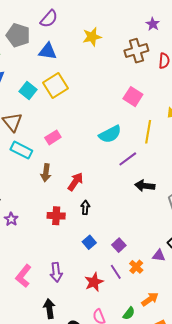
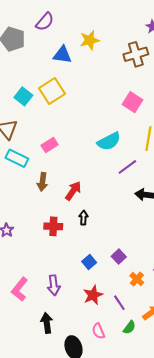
blue triangle: (48, 51) -> (62, 55), moved
blue square: (89, 242) -> (89, 262), moved
purple line: (116, 272) -> (119, 303), moved

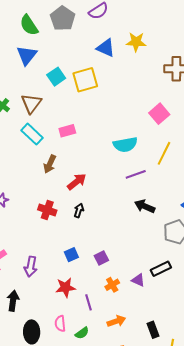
green semicircle: (129, 327) -> (82, 333), moved

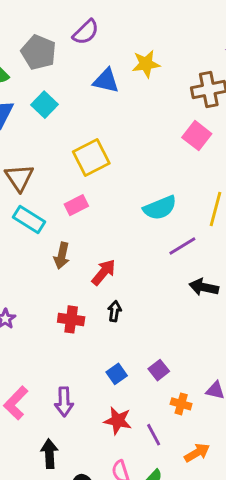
cyan square: (56, 77) -> (44, 105), moved
yellow square: (85, 80) -> (91, 158), moved
pink square: (159, 114) -> (197, 136), moved
orange cross: (112, 285) -> (181, 404), turned -32
red star: (65, 287) -> (118, 421), turned 30

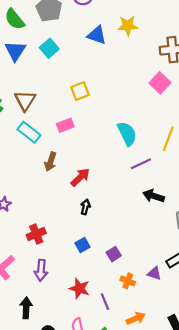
yellow square: (91, 158) -> (80, 91), size x0.7
cyan semicircle: (160, 208) -> (127, 134), turned -100
red cross: (71, 319) -> (36, 234), moved, turned -36
blue square: (117, 374) -> (83, 245), moved

